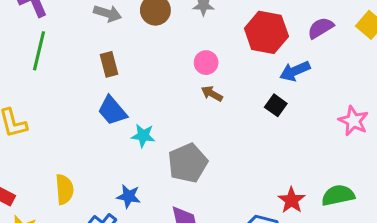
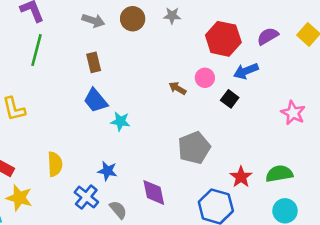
pink circle: (206, 63) -> (205, 78), moved
gray pentagon: (188, 163) -> (194, 148), moved

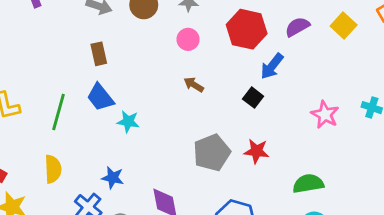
green line: (36, 50) -> (58, 112), moved
blue arrow: (246, 71) -> (272, 66), turned -30
pink circle: (205, 78) -> (188, 39), moved
red star: (241, 177) -> (257, 151), moved, turned -30

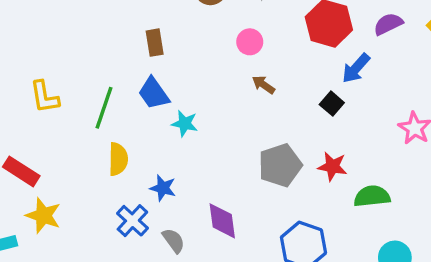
pink circle: (188, 39) -> (250, 42), moved
yellow semicircle: (53, 169) -> (118, 159), moved
green semicircle: (308, 184) -> (372, 196), moved

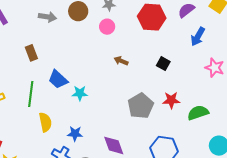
pink circle: (250, 42) -> (107, 27), moved
brown rectangle: (155, 43) -> (31, 53), moved
blue arrow: (356, 68) -> (198, 37), moved

